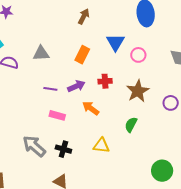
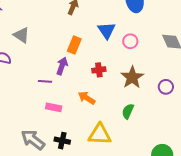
gray triangle: (41, 53) -> (21, 35), moved, turned 42
purple arrow: (76, 86) -> (62, 66), moved, turned -42
yellow triangle: (101, 146) -> (100, 134), size x1.4

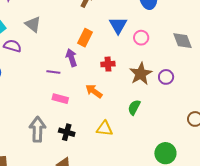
purple arrow: (62, 66) -> (71, 58), turned -42
purple circle: (166, 87) -> (166, 77), moved
yellow triangle: (100, 134) -> (105, 128), size x0.7
gray arrow: (33, 140) -> (37, 129), turned 50

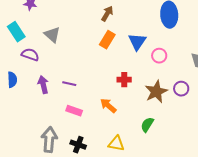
orange rectangle: (85, 38) -> (107, 40), moved
purple arrow: (71, 58) -> (43, 85), moved
purple circle: (166, 77) -> (181, 89), moved

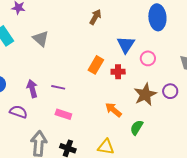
orange rectangle: (107, 40) -> (96, 65), moved
purple semicircle: (30, 55) -> (18, 112), moved
red cross: (124, 80) -> (118, 72), moved
orange arrow: (108, 106) -> (113, 110), moved

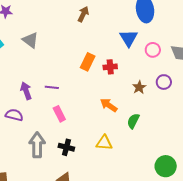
blue triangle: (126, 45) -> (129, 38), moved
pink circle: (148, 58) -> (153, 50), moved
brown star: (145, 94) -> (139, 87), size x0.6
pink rectangle: (63, 114) -> (59, 114), turned 49

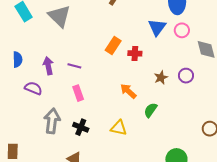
gray triangle: (30, 40) -> (59, 16), size x1.4
pink circle: (153, 50) -> (182, 30), moved

